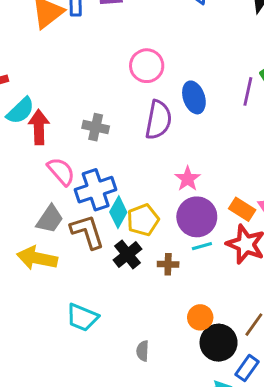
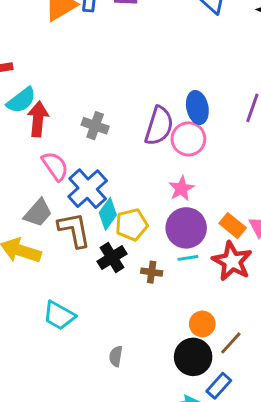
pink circle: (147, 66) -> (188, 139), moved
blue cross: (96, 190) -> (88, 189), turned -30
orange circle: (200, 317) -> (202, 324), moved

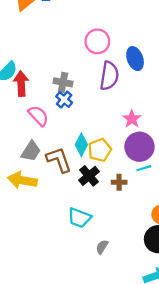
pink circle: (188, 139) -> (97, 41), moved
blue cross: (88, 189) -> (64, 100), moved, size x0.6
cyan trapezoid: (59, 315) -> (79, 218), moved
gray semicircle: (116, 356) -> (102, 247), turned 32

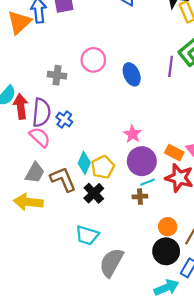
purple semicircle: (109, 76) -> (41, 113), moved
gray cross: (63, 82) -> (57, 75), moved
brown cross: (119, 182) -> (140, 197), moved
gray semicircle: (102, 247) -> (111, 262), size x2.0

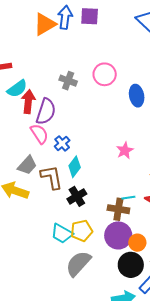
blue cross: (64, 120) -> (62, 143), moved
purple circle: (142, 161) -> (118, 235), moved
yellow pentagon: (103, 167) -> (82, 231), moved
brown cross: (140, 197) -> (118, 209), size x1.5

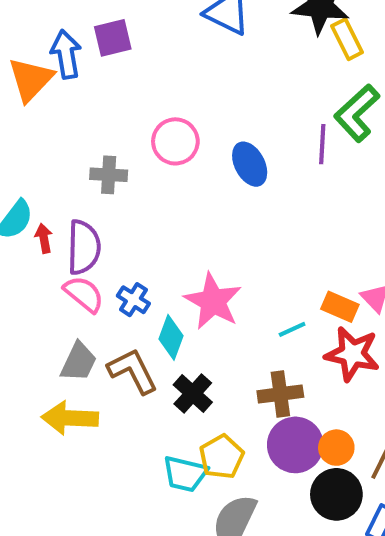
red arrow: (28, 102) -> (44, 238), size x0.6
pink star: (125, 150) -> (213, 301), moved, size x1.6
cyan line: (128, 198) -> (292, 329), moved

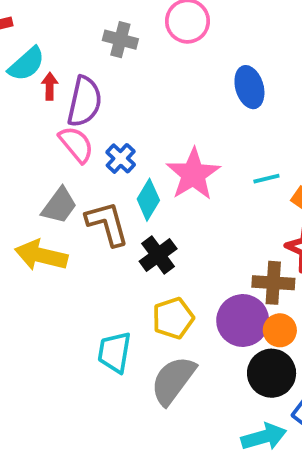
blue ellipse: (250, 164) -> (249, 87), moved
cyan line: (292, 329) -> (266, 179), moved
brown cross: (280, 394) -> (273, 283), moved
cyan trapezoid: (185, 474) -> (114, 352), moved, turned 75

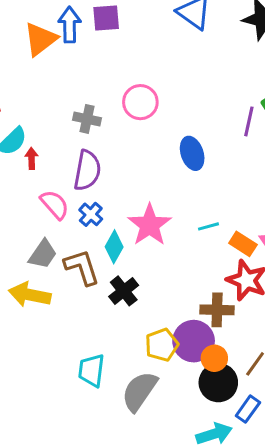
purple semicircle: (85, 102) -> (87, 170), moved
yellow pentagon: (173, 318) -> (162, 345), moved
orange circle: (280, 330) -> (214, 358), moved

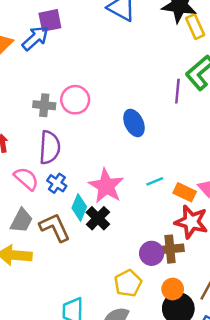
blue arrow: (70, 25) -> (35, 38), moved, turned 56
pink circle: (140, 102) -> (75, 100), moved
black cross: (124, 291) -> (98, 218), moved
purple circle: (194, 341) -> (152, 253), moved, size x0.7

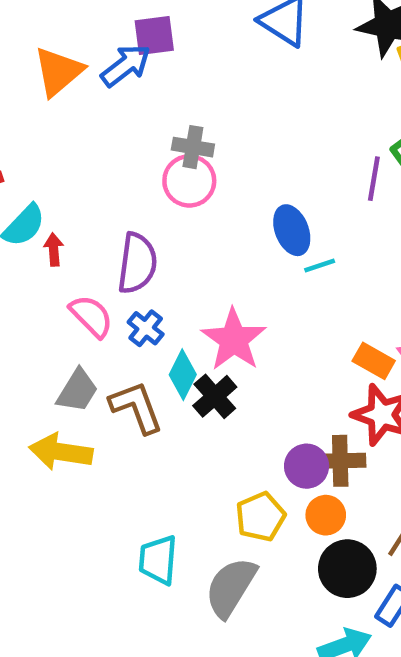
gray cross: (44, 105) -> (193, 147), moved
cyan line: (155, 181) -> (320, 265), moved
orange circle: (173, 289) -> (326, 515), moved

